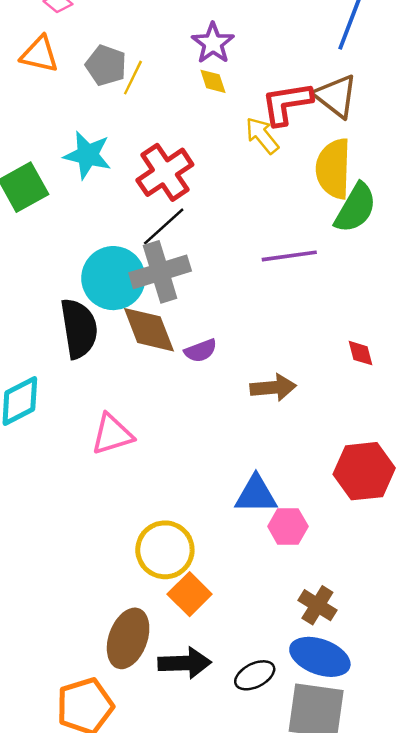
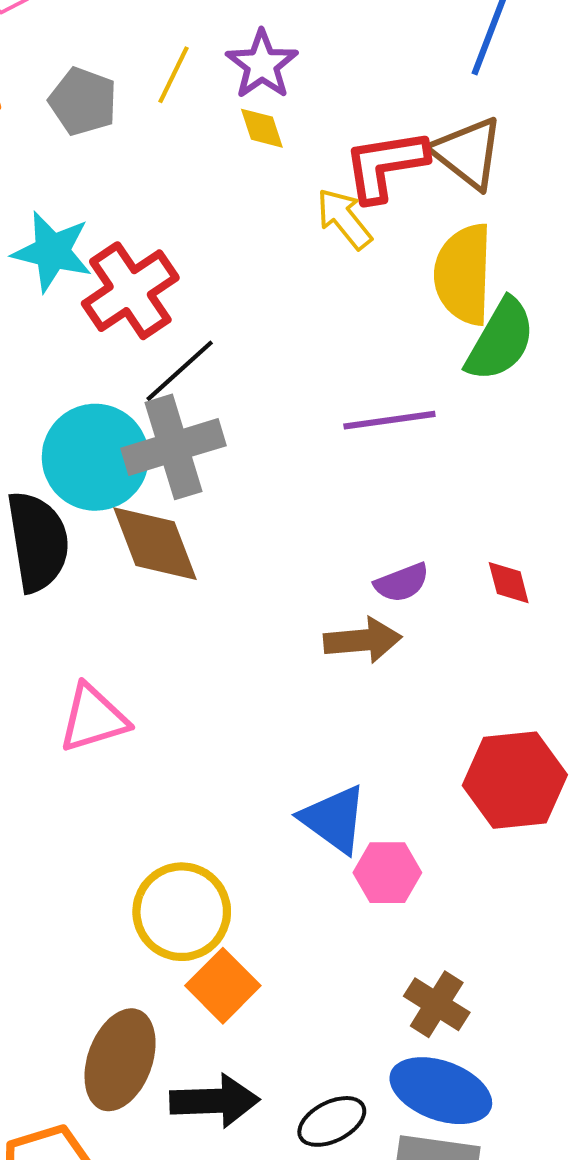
yellow line: (133, 78) -> (173, 75), moved
red cross: (165, 172) -> (130, 291), moved
purple semicircle: (201, 351) -> (402, 583), moved
blue triangle: (256, 495) -> (334, 819), turned 36

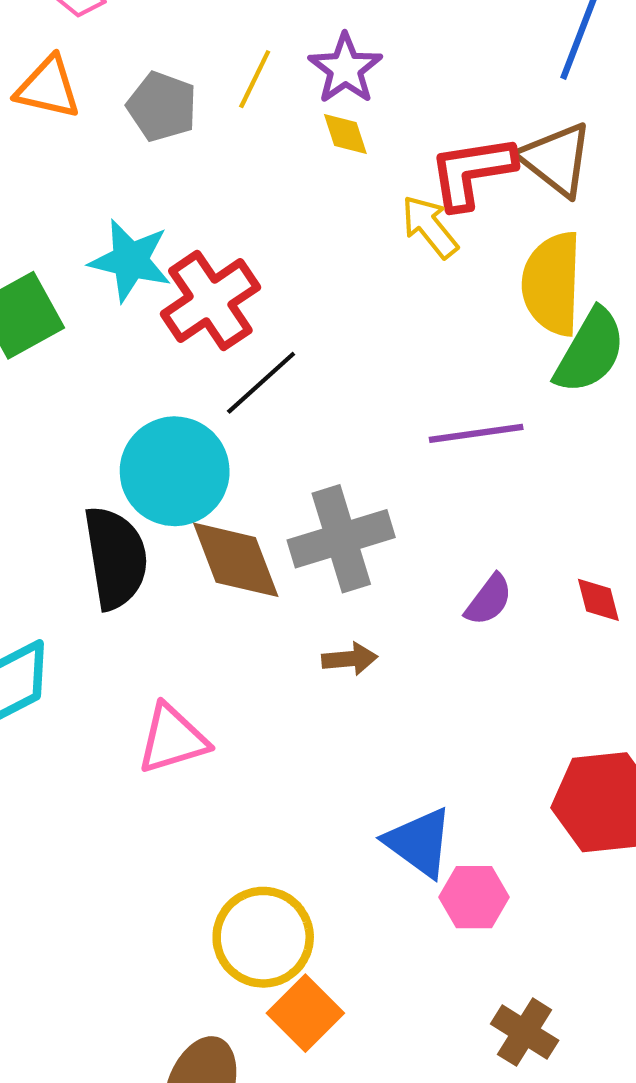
gray cross: (173, 447) -> (341, 539), moved
purple semicircle: (402, 583) -> (489, 600), turned -32
brown arrow: (363, 640) -> (350, 659), moved, size x0.7

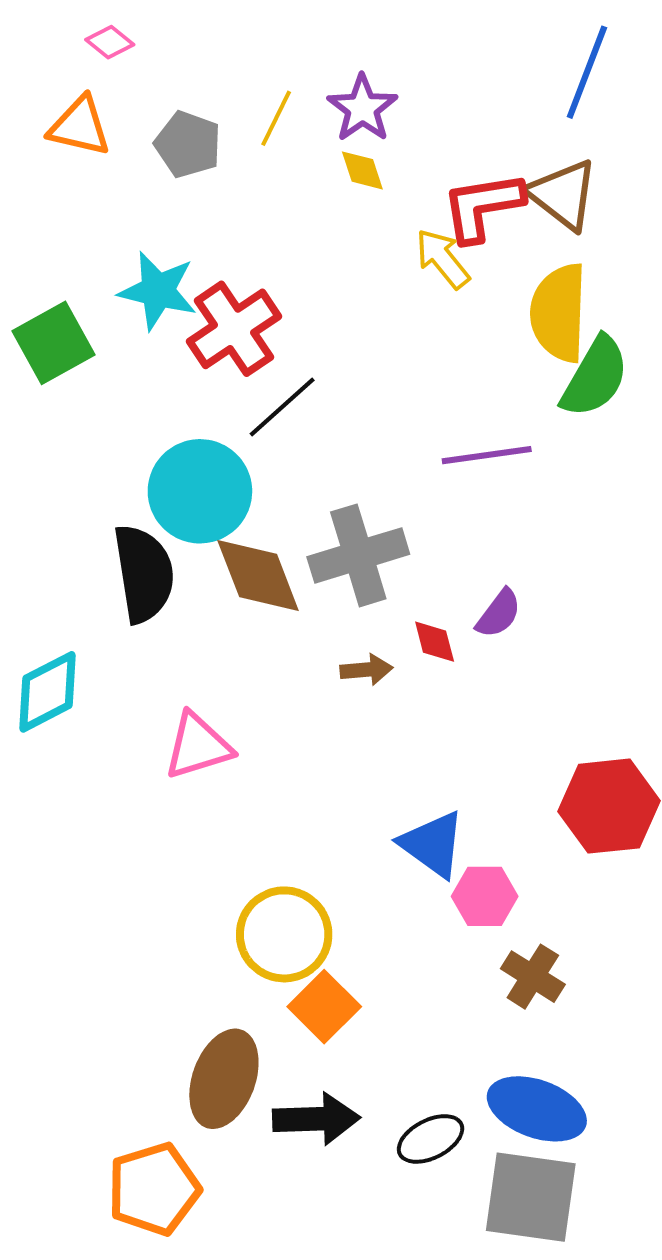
red diamond: (598, 600) -> (435, 642), moved
brown cross: (525, 1032) -> (533, 977), moved

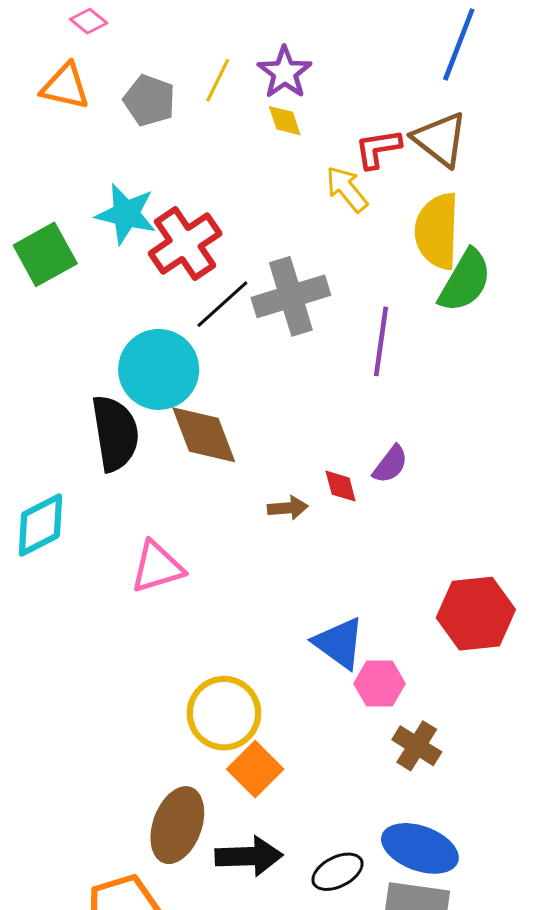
red L-shape: (483, 207) -> (378, 149), size x0.7
purple line: (487, 455) -> (381, 341), turned -74
gray cross: (358, 555) -> (291, 296), moved

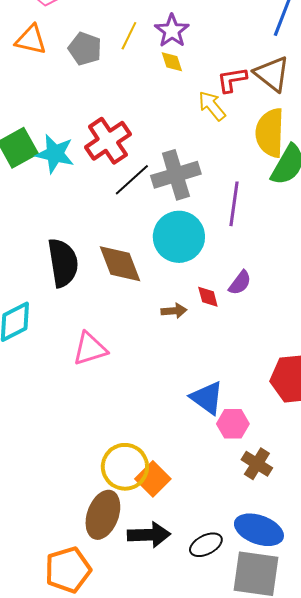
cyan star: (126, 214) -> (55, 154), moved
cyan circle: (159, 369) -> (179, 237), moved
yellow circle: (224, 713) -> (125, 467), moved

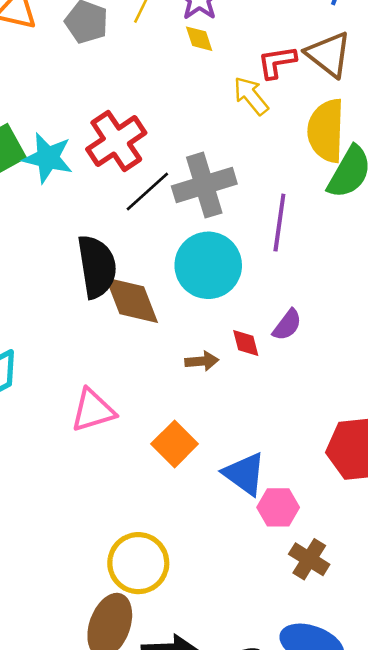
black semicircle: (63, 263) -> (97, 267), moved
orange square: (153, 479) -> (175, 444), moved

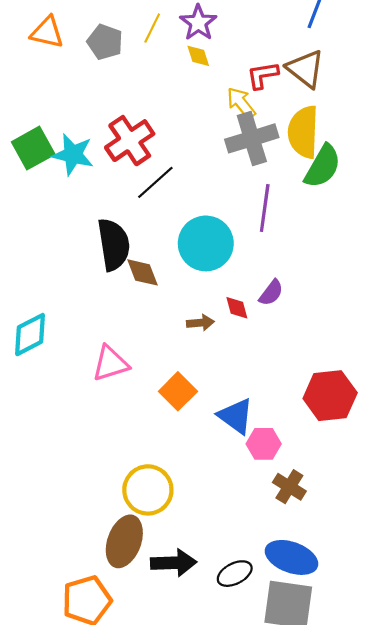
gray cross: (204, 185) -> (252, 138), moved
brown diamond: (132, 300) -> (143, 272), size x0.7

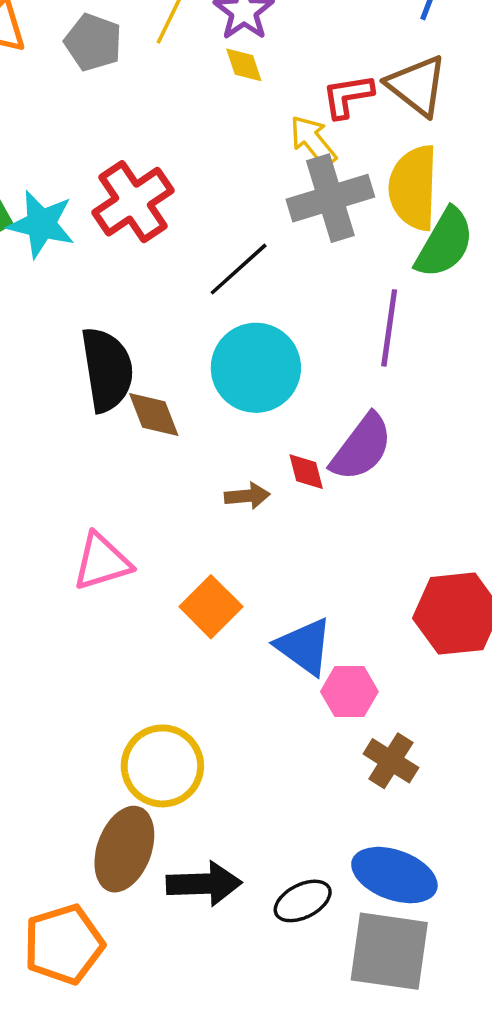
black line: (155, 182) -> (239, 269), moved
purple line: (265, 208) -> (389, 328), moved
purple semicircle: (271, 293) -> (362, 447), size x1.6

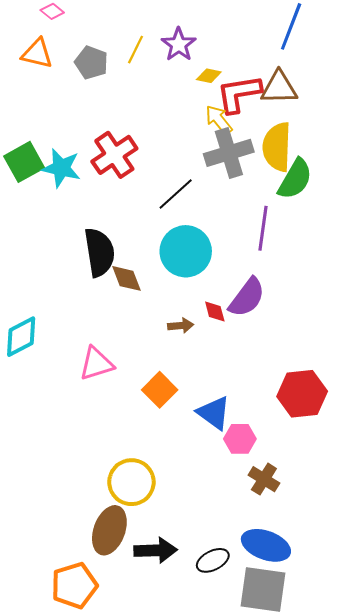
yellow diamond: (244, 65) -> (209, 76), moved, turned -60
brown triangle: (417, 86) -> (279, 88), turned -39
red L-shape: (348, 96) -> (239, 94), size x1.5

